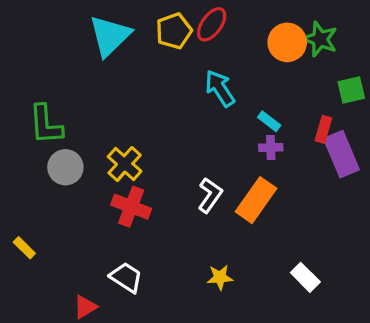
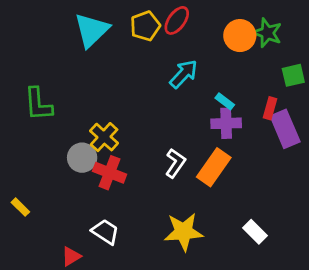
cyan arrow: (220, 88) -> (184, 74), turned 76
purple cross: (271, 148) -> (226, 123), size x1.5
gray circle: (65, 167) -> (82, 158), moved
yellow star: (220, 277) -> (184, 232), size x1.8

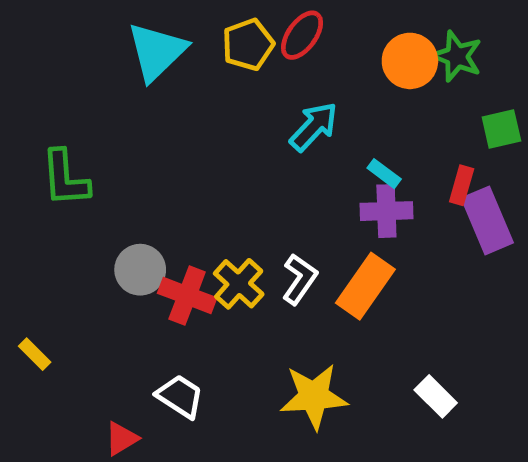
yellow cross: (104, 137) -> (239, 284), moved

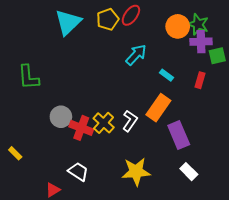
purple cross: (386, 211) -> (201, 42), moved
purple rectangle: (487, 220) -> (179, 135), moved
orange rectangle: (365, 286) -> (158, 108), moved

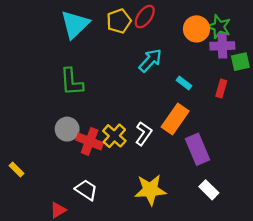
green L-shape: (28, 77) -> (72, 82), moved

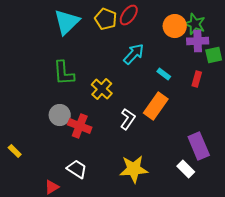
yellow pentagon: (119, 21) -> (106, 19), turned -30
yellow cross: (114, 136) -> (102, 89), moved
purple rectangle: (198, 149) -> (199, 146), moved

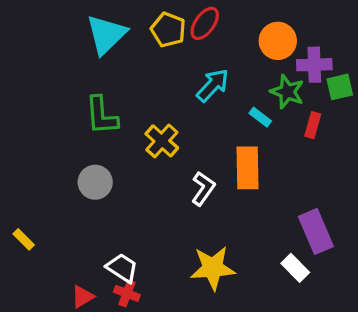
green star: (195, 24) -> (287, 92), moved
orange rectangle: (156, 106) -> (248, 168), turned -36
red cross: (80, 126) -> (127, 293), moved, size x0.7

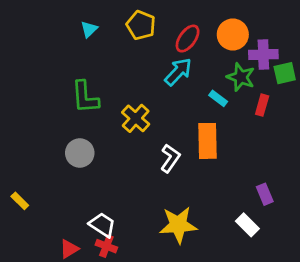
red ellipse: (205, 23) -> (188, 39), moved
cyan triangle: (106, 35) -> (89, 29), size x0.5
purple rectangle: (316, 231) -> (265, 194), size x0.6

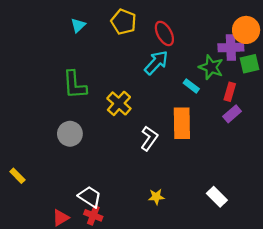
orange circle: (233, 35) -> (246, 30), moved
red ellipse: (188, 39) -> (164, 33), turned -65
purple rectangle: (265, 194) -> (232, 114), moved, turned 72
yellow star: (178, 225) -> (156, 197), size x0.5

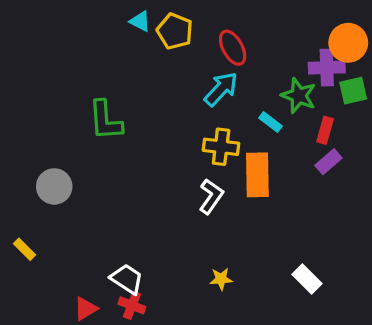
cyan triangle: (78, 25) -> (140, 21), moved, turned -49
yellow cross: (119, 103) -> (221, 147), moved, turned -35
gray circle: (70, 134) -> (54, 186), moved

